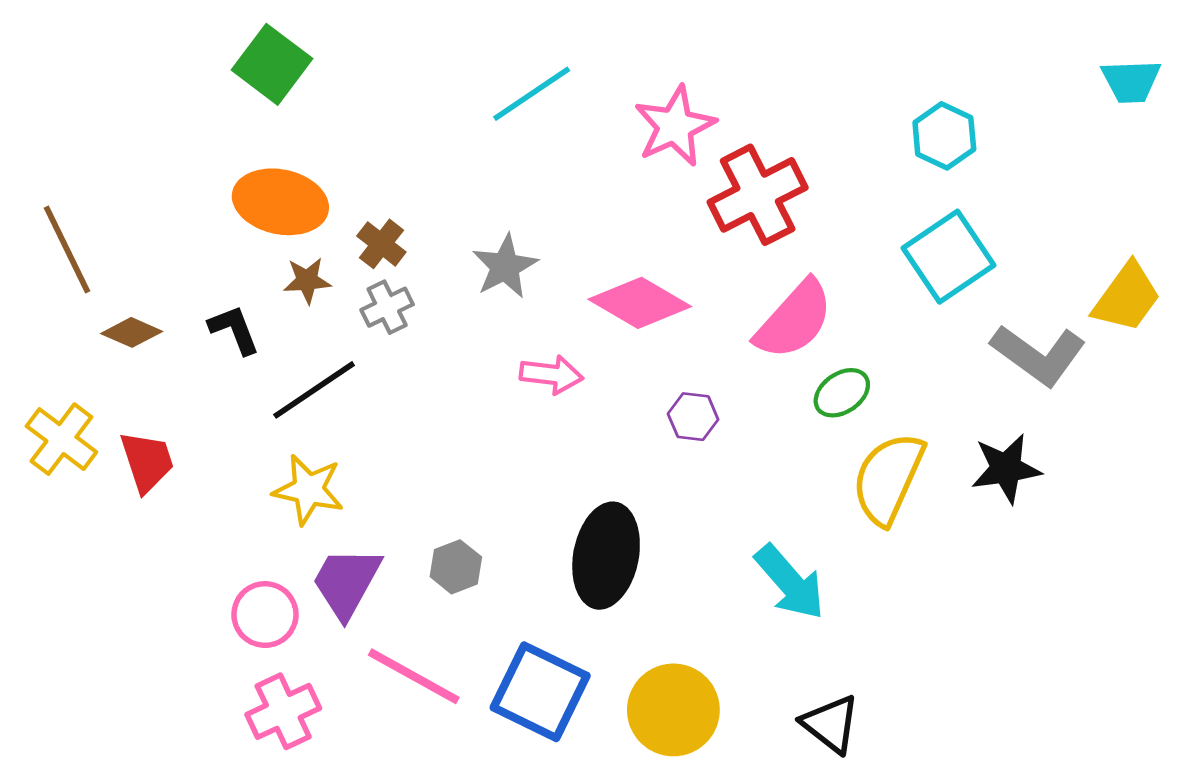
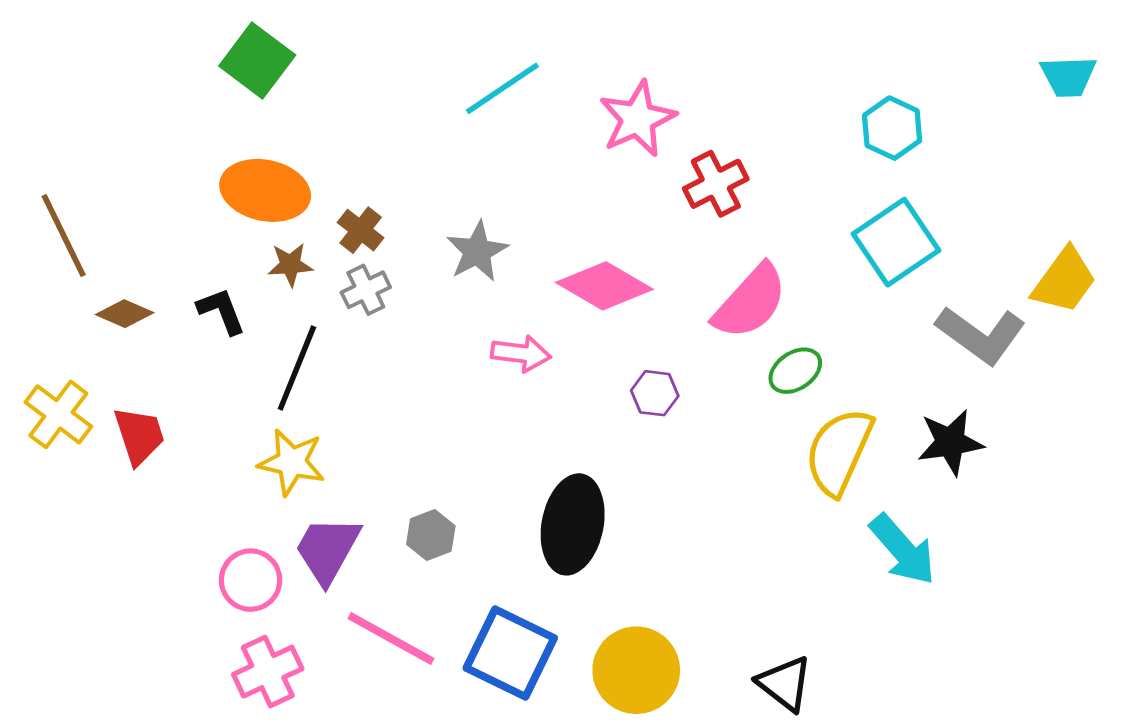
red cross: (758, 195) -> (716, 184), size x0.7
black line: (314, 390) -> (297, 368), turned -34
cyan arrow: (790, 582) -> (903, 550), moved

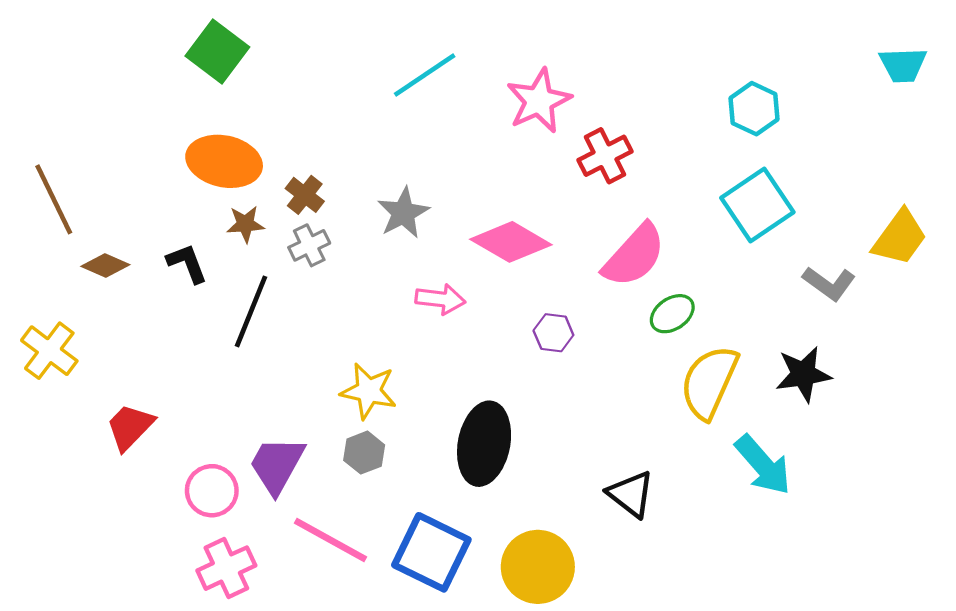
gray L-shape: (981, 335) -> (829, 283), size x0.7
red trapezoid: (139, 436) -> (130, 427), moved, turned -118
yellow star: (292, 462) -> (369, 391), moved
black triangle: (785, 683) -> (631, 494), moved

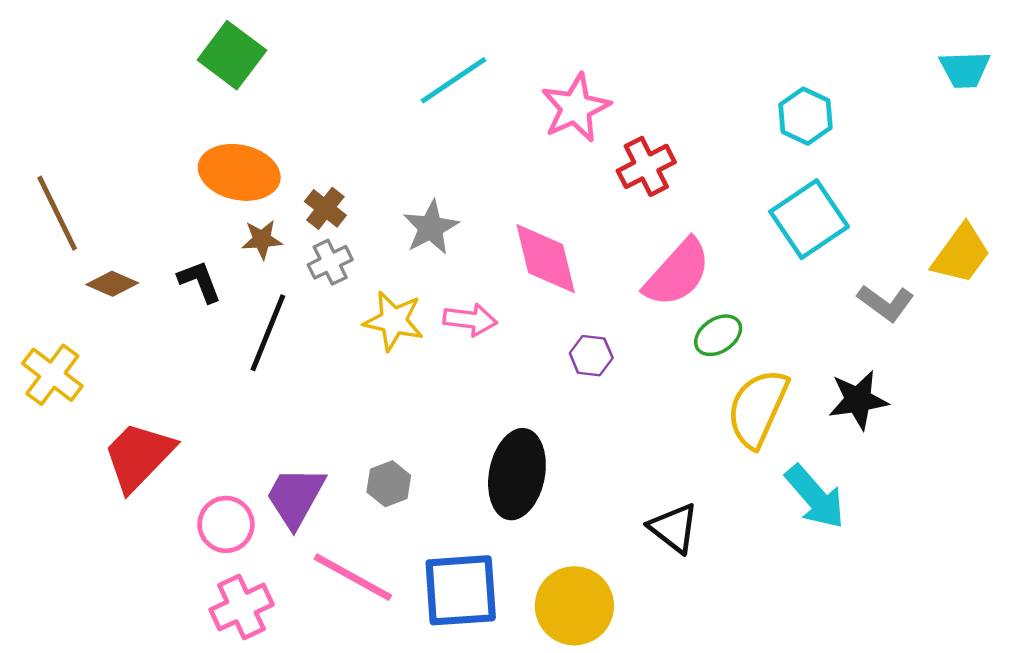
pink diamond: (511, 242) -> (546, 259), turned 46
yellow star: (369, 391) -> (394, 321), moved
red trapezoid: (130, 427) -> (139, 456), size x1.4
blue square: (431, 552) -> (461, 590), turned -30

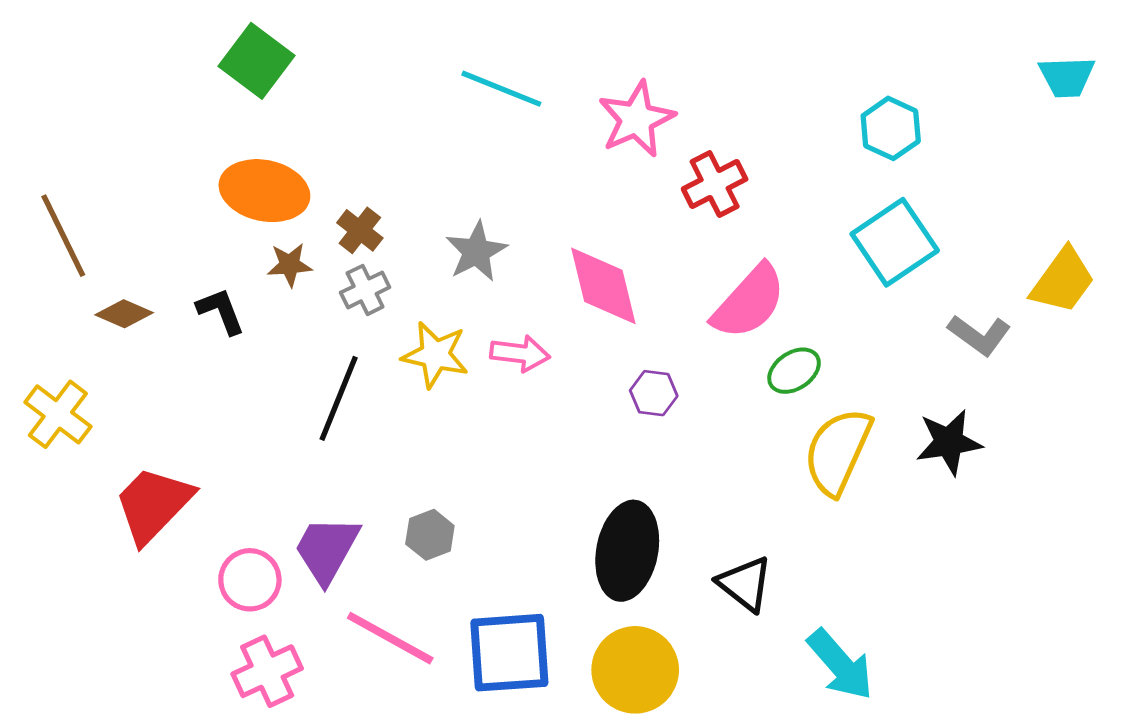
cyan line: (453, 80) -> (501, 89), turned 56
black line: (268, 333) -> (339, 398), moved
black ellipse: (517, 474) -> (627, 551), moved
cyan arrow: (815, 497) -> (840, 665), moved

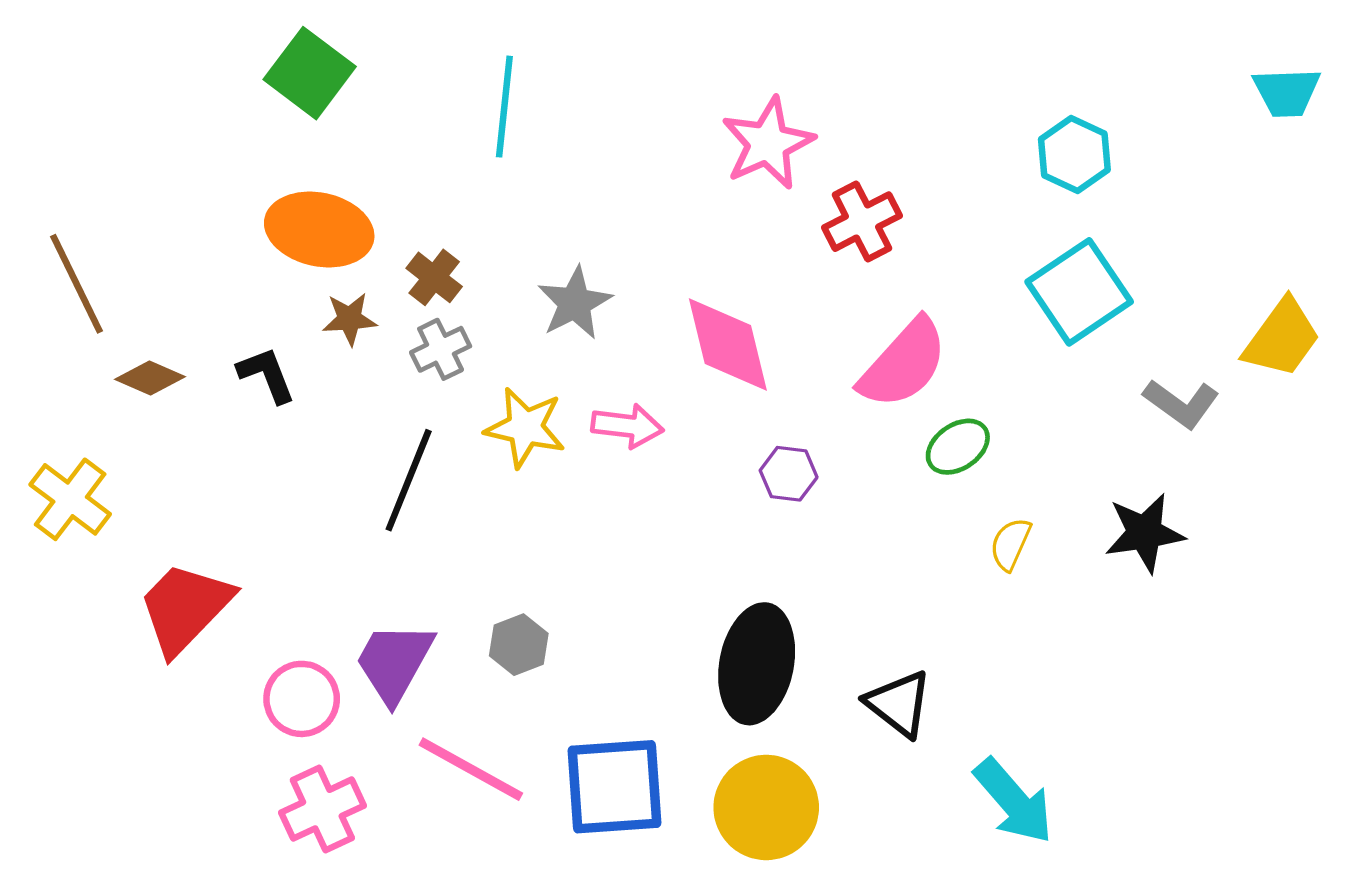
cyan line: (501, 89) -> (504, 107), moved, turned 74
yellow semicircle: (838, 451) -> (1010, 544), size x0.5

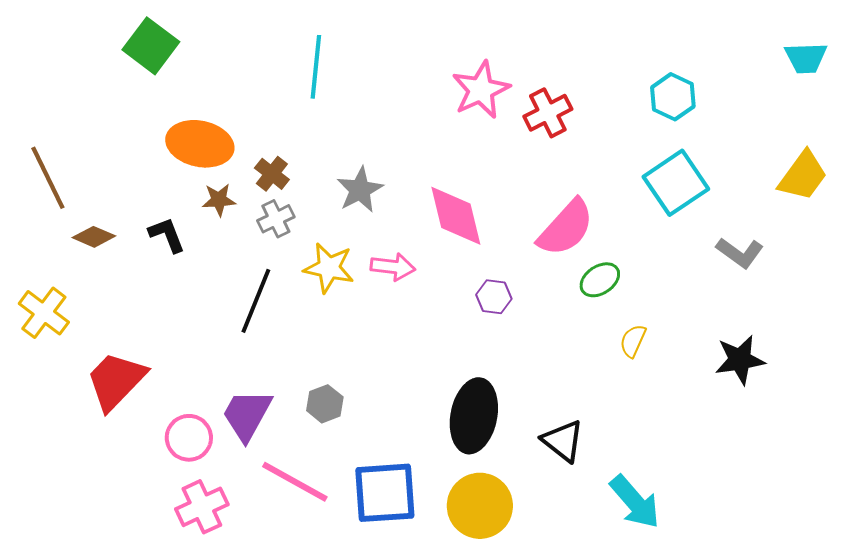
green square: (310, 73) -> (151, 46), moved
red cross: (862, 222) -> (548, 113), moved
yellow trapezoid: (1282, 338) -> (803, 176), moved
black star: (1145, 533) -> (740, 360), moved

